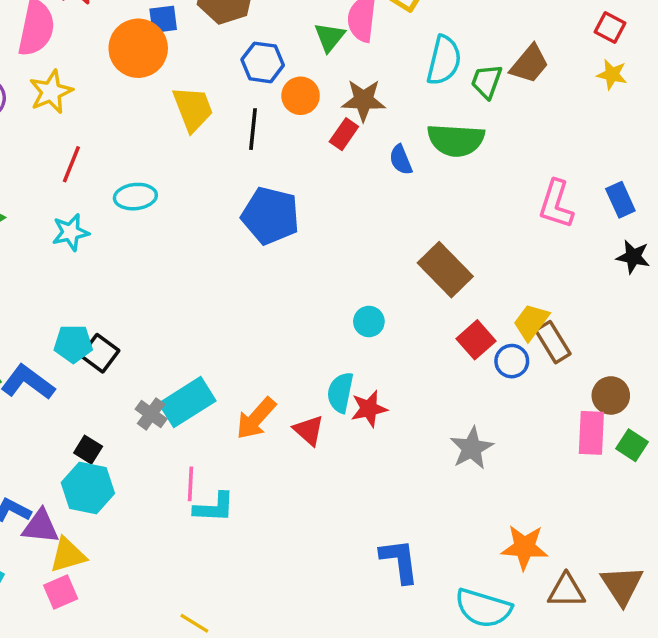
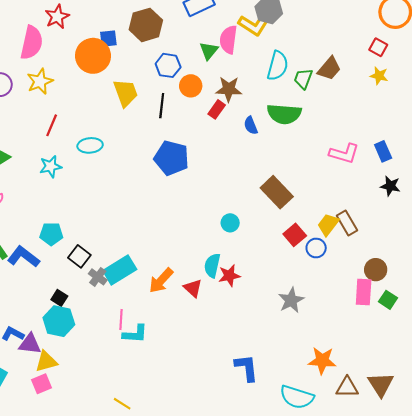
pink L-shape: (556, 204) -> (344, 154), turned -92
brown rectangle: (553, 342) -> (347, 223), moved
black square: (100, 353) -> (79, 256), moved

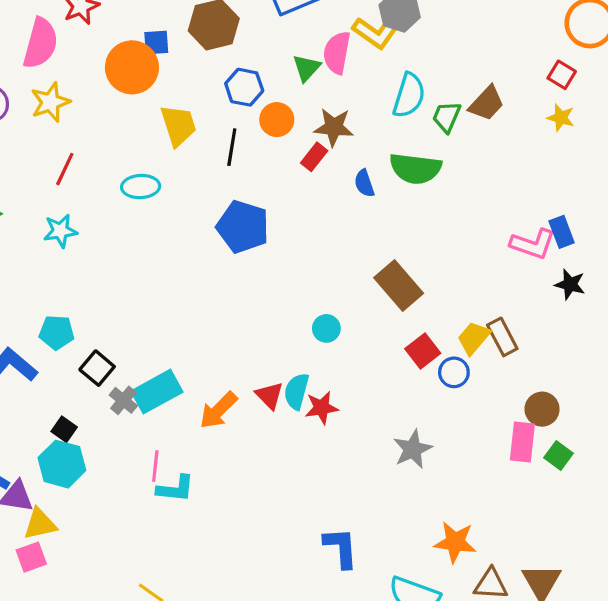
cyan ellipse: (90, 145) -> (141, 187), moved
pink L-shape: (344, 154) -> (533, 244), moved
red triangle: (193, 288) -> (269, 395), moved

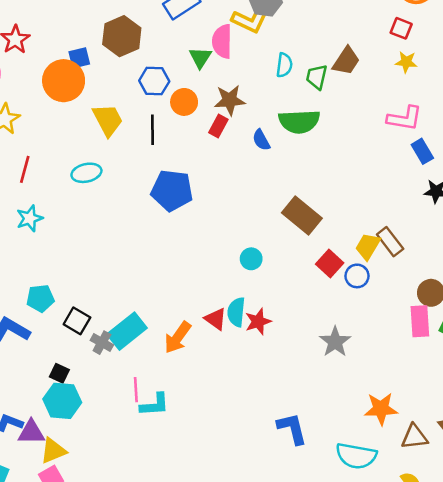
cyan semicircle: (409, 95) -> (284, 65), size x0.7
pink L-shape: (533, 244) -> (405, 118), moved

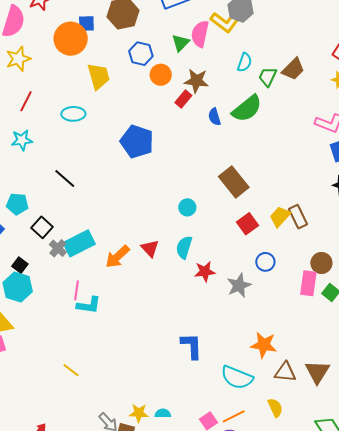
green semicircle: (299, 122) -> (247, 109), turned -48
black line: (153, 130) -> (65, 179), moved, turned -60
blue circle: (357, 276) -> (265, 262), moved
cyan semicircle: (236, 312) -> (184, 247), moved
red star: (258, 322) -> (205, 271), moved

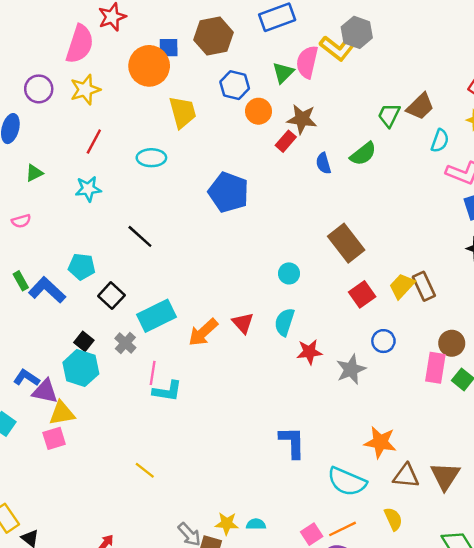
cyan semicircle: (245, 62) -> (440, 141), moved
green semicircle: (247, 109) -> (363, 154), size x0.7
gray cross: (58, 248) -> (125, 343), moved

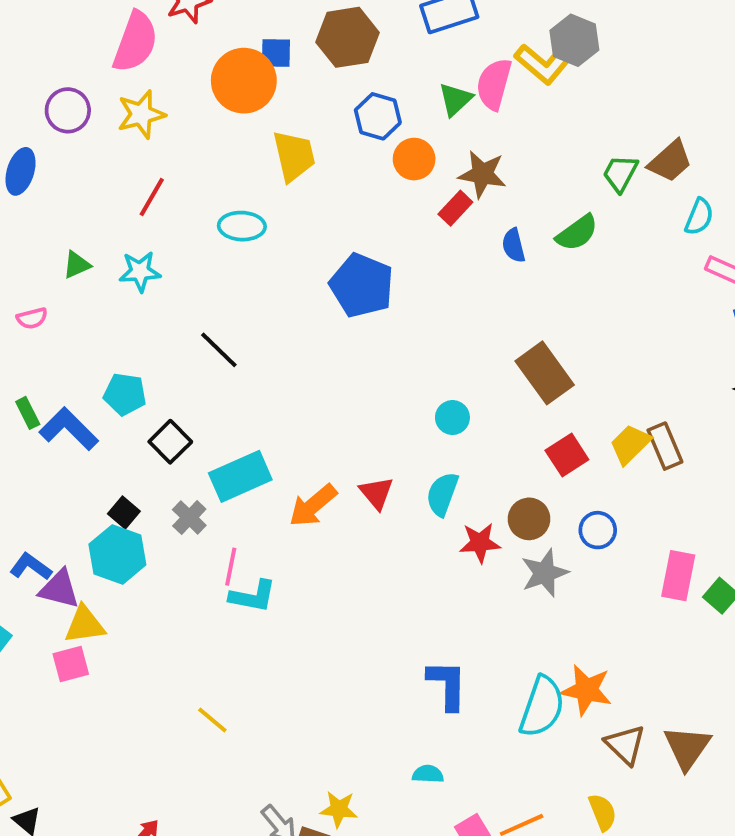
green triangle: (34, 173) -> (77, 265), moved
brown circle: (452, 343) -> (529, 519), moved
brown triangle: (406, 476) -> (625, 745), turned 36
cyan semicircle: (347, 482) -> (542, 707), moved, turned -96
cyan semicircle: (256, 524) -> (428, 774), moved

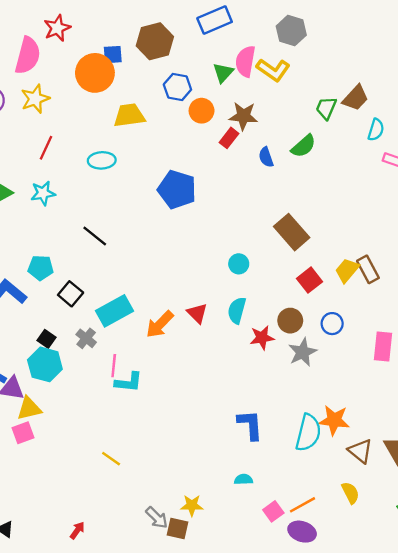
yellow L-shape: (543, 64) -> (273, 70), moved
yellow trapezoid: (294, 156) -> (129, 115), turned -80

